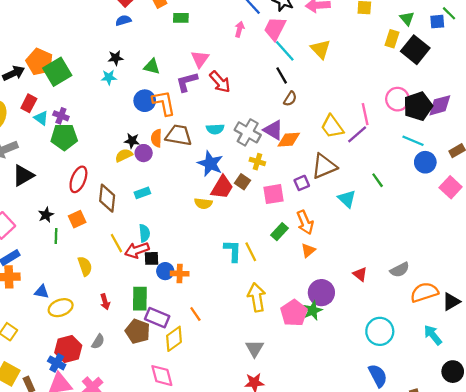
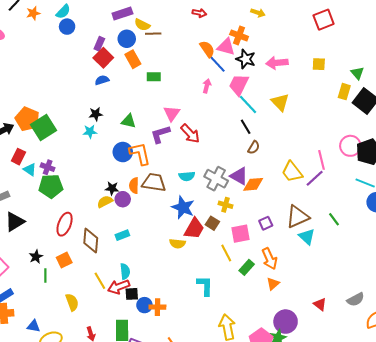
brown triangle: (324, 166) -> (297, 217), moved
yellow line: (251, 252) -> (226, 253), moved

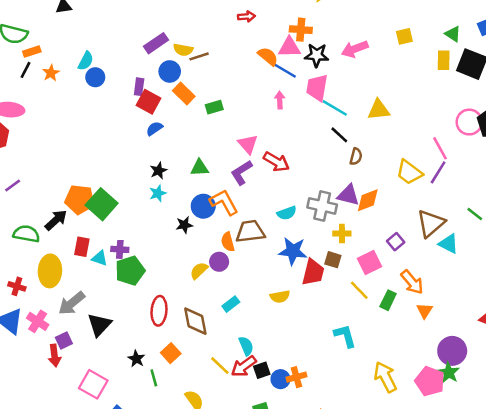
yellow triangle: (280, 102) -> (379, 110), moved, turned -36
black star: (112, 188) -> (184, 225), moved
yellow semicircle: (177, 243) -> (280, 297), moved

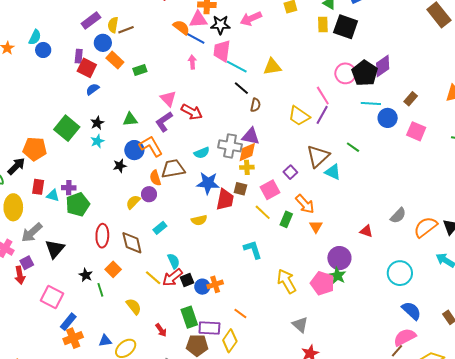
yellow semicircle: (183, 50) -> (113, 25), turned 91
orange diamond: (368, 200) -> (247, 152), moved
green square: (102, 204) -> (67, 128), moved

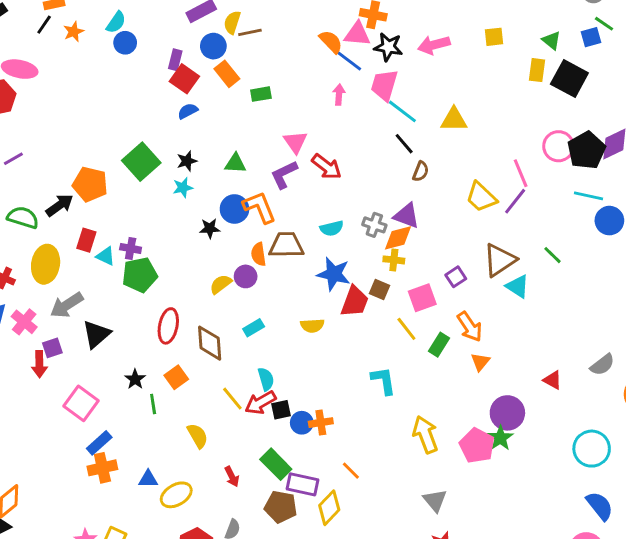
gray cross: (230, 146) -> (374, 225), size x0.7
green rectangle: (189, 317) -> (276, 464), turned -35

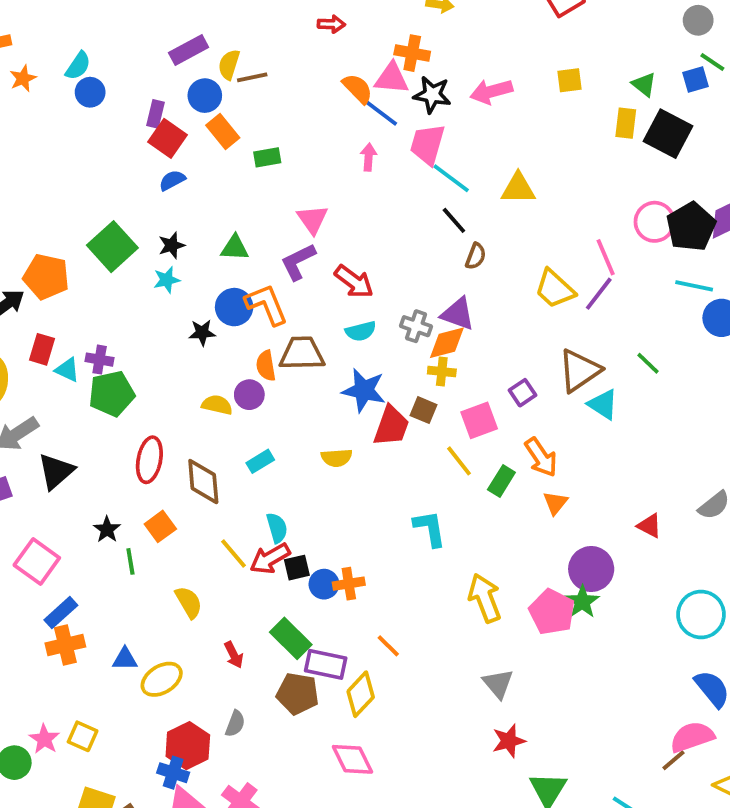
red arrow: (327, 167) -> (354, 282), moved
yellow semicircle: (221, 284) -> (217, 405), turned 50

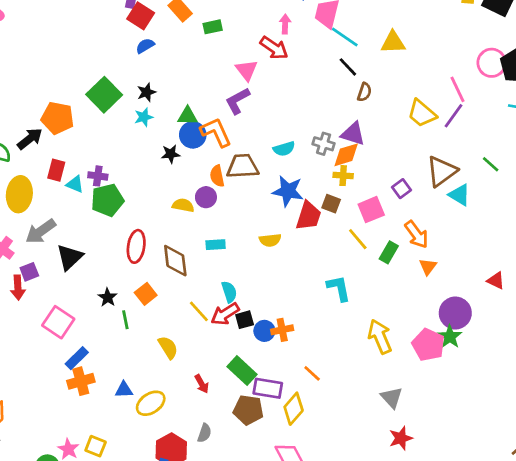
green triangle: (235, 248) -> (188, 116), moved
red arrow: (354, 282) -> (274, 48), moved
cyan rectangle: (260, 461) -> (216, 245), turned 30

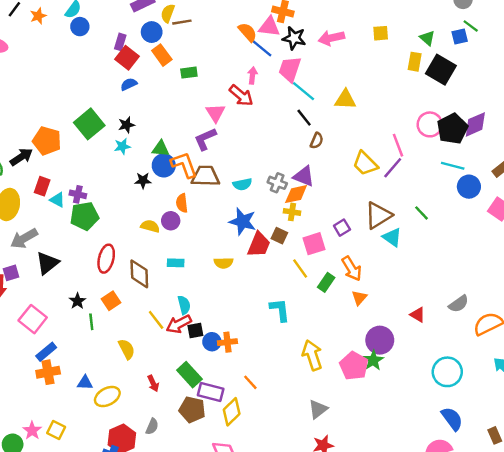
brown trapezoid: (243, 166) -> (205, 176), moved
gray triangle: (392, 398) -> (318, 409), turned 30

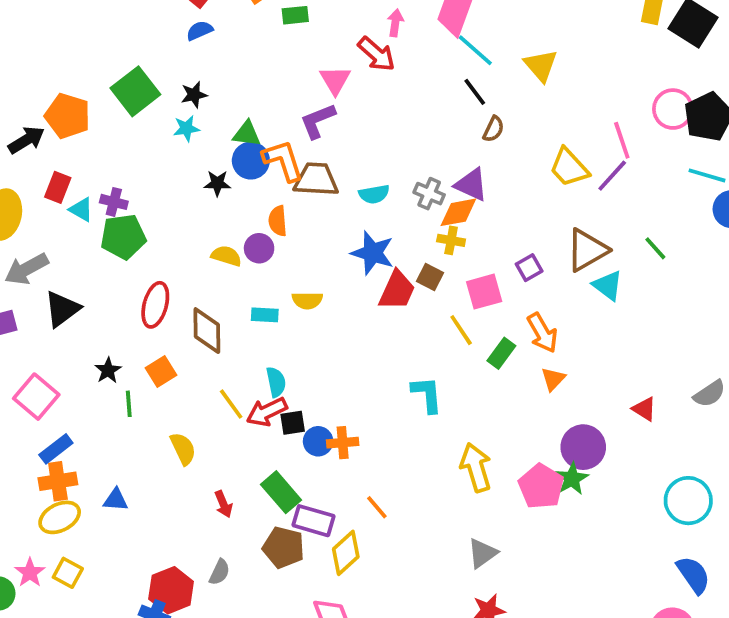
yellow triangle: (345, 99) -> (541, 65), turned 45
yellow semicircle: (224, 263) -> (307, 300), moved
yellow ellipse: (107, 397) -> (60, 517), moved

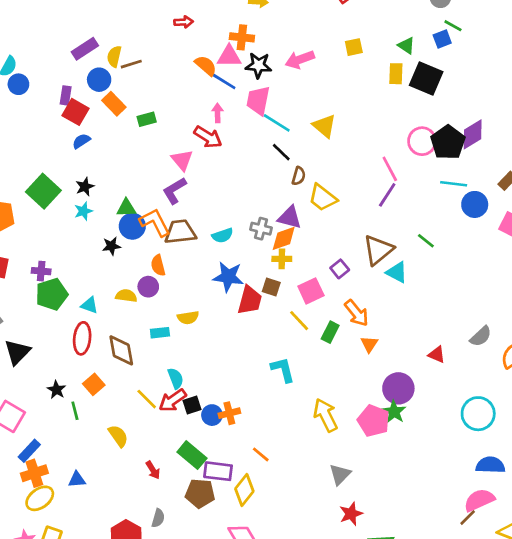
yellow trapezoid: (569, 168) -> (323, 198), moved
cyan triangle: (81, 210) -> (89, 305), moved
blue semicircle: (693, 575) -> (490, 465), turned -44

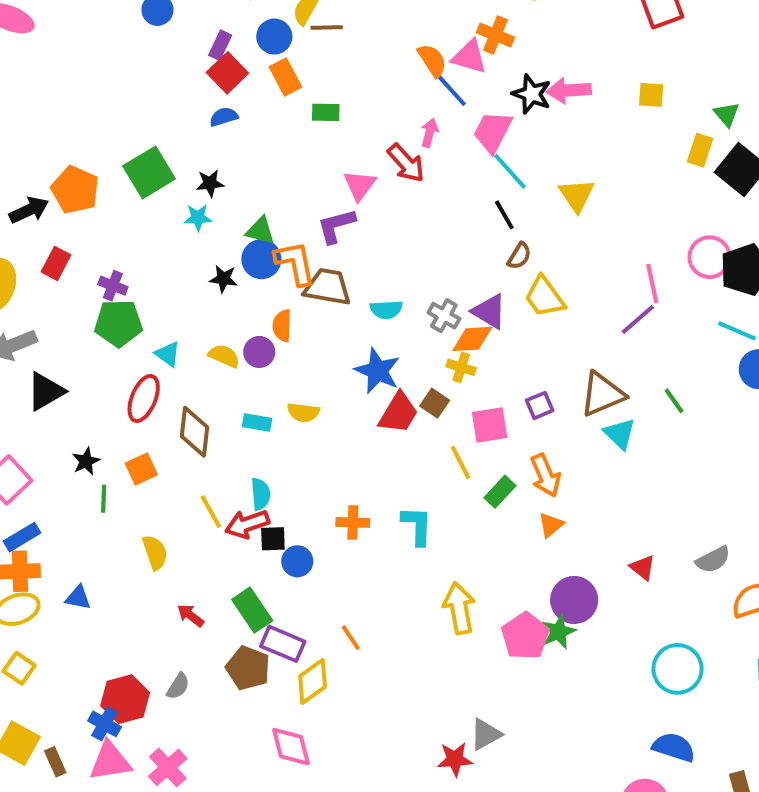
black star: (258, 65) -> (532, 94), moved
orange cross: (229, 413) -> (353, 522), moved
red arrow: (153, 470) -> (191, 615), turned 144
gray triangle: (340, 474) -> (486, 734), moved

